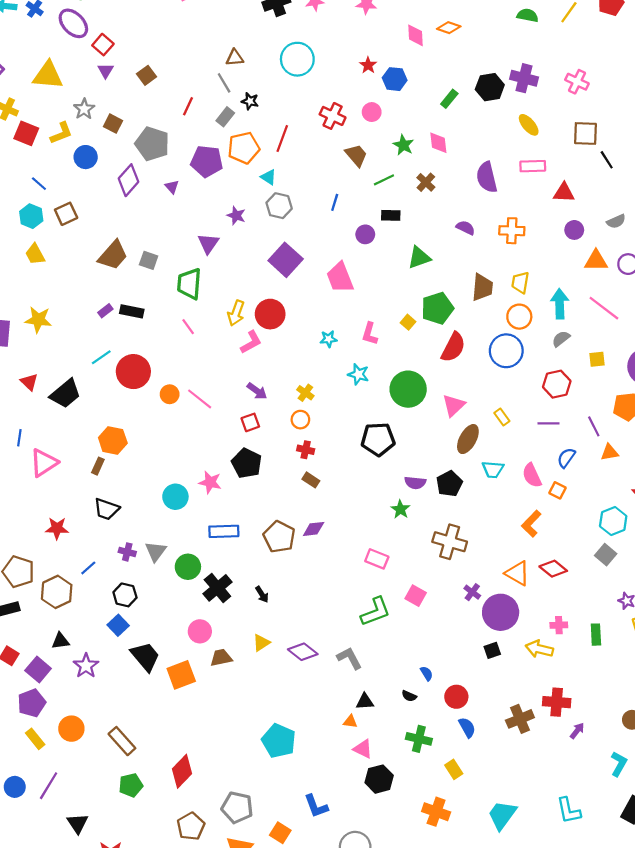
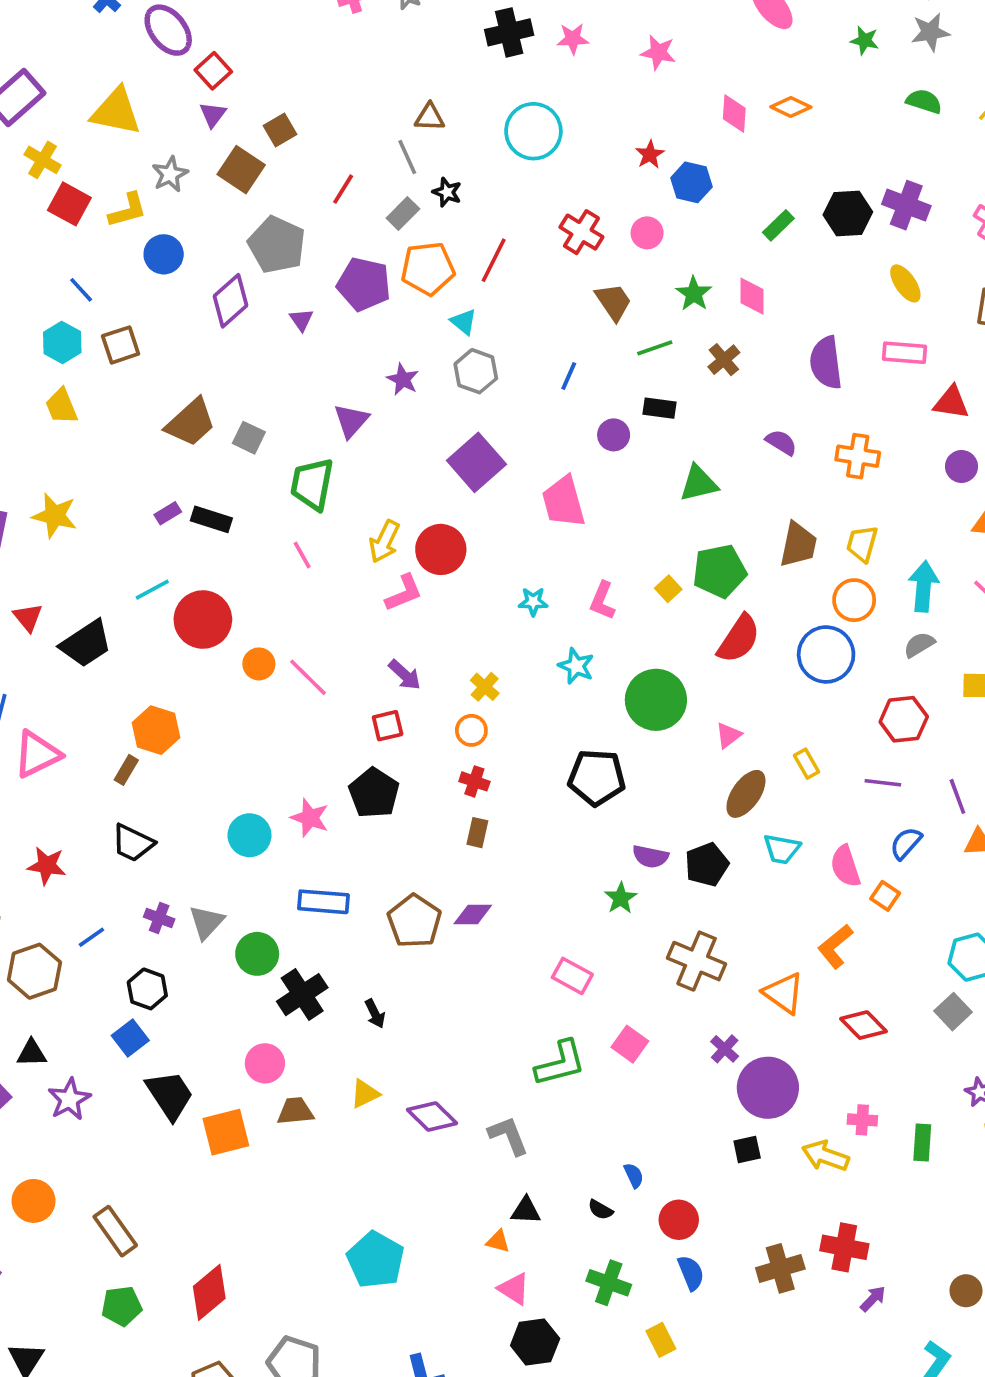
brown square: (113, 124) -> (241, 170), moved, size x1.4
pink triangle: (454, 405) -> (728, 735), size x0.7
brown rectangle: (311, 480) -> (477, 833), turned 63
orange triangle: (518, 573) -> (784, 993), moved

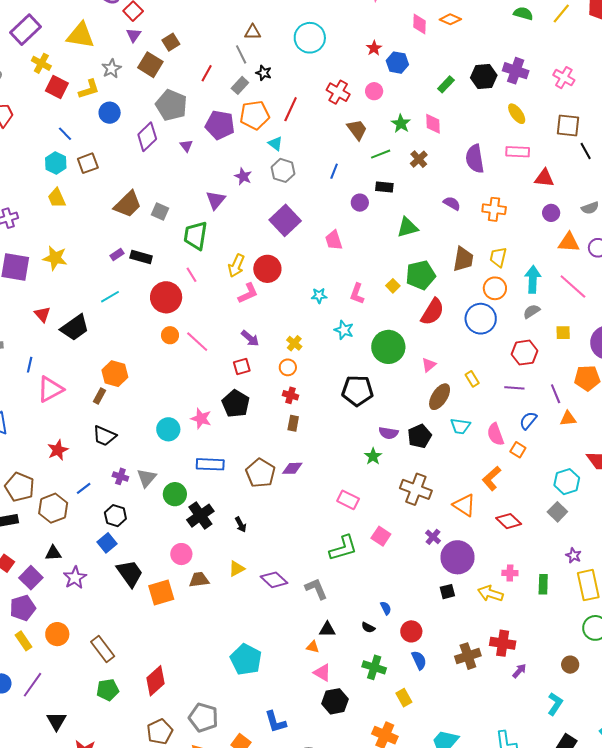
pink trapezoid: (564, 502) -> (334, 240), size x0.7
red circle: (203, 620) -> (166, 297), moved
red star: (47, 866) -> (58, 450), turned -30

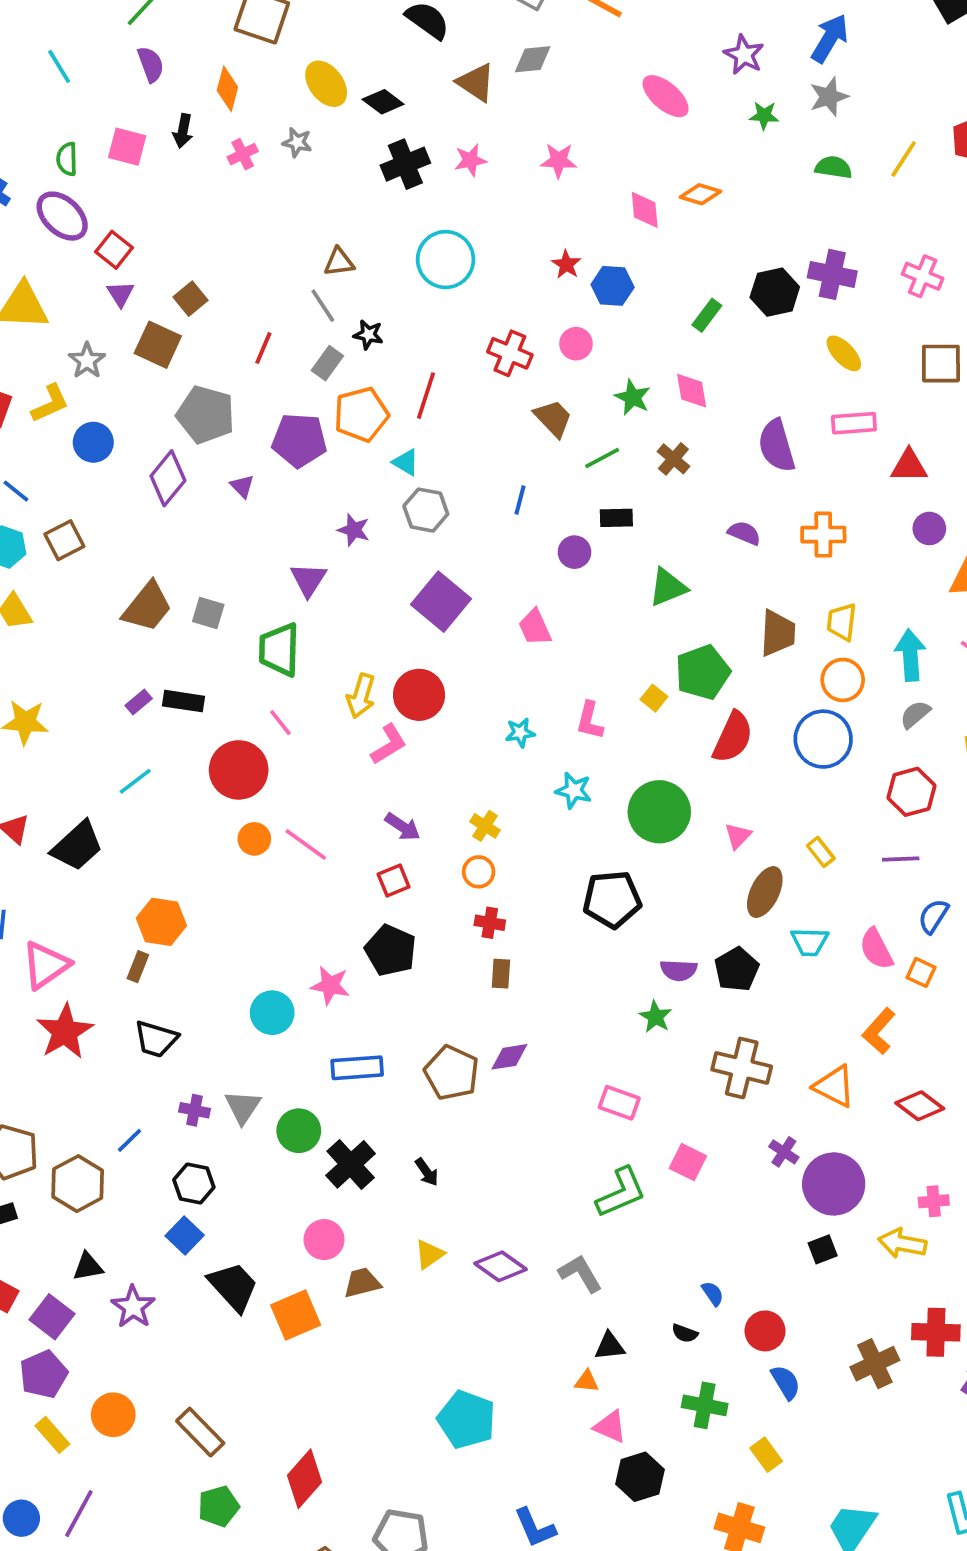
red star: (58, 450) -> (65, 1032), moved, size x1.4

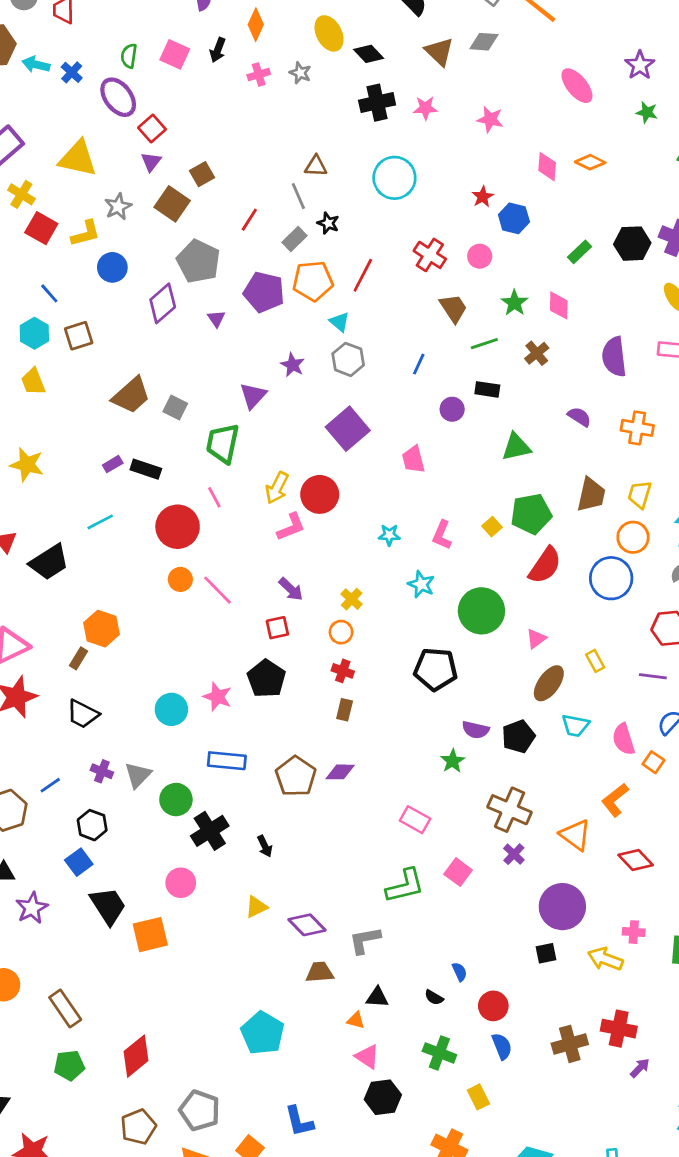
purple cross: (784, 1152) -> (514, 854), moved
gray L-shape: (580, 1273) -> (365, 940), turned -80
brown trapezoid: (362, 1283) -> (320, 972), moved

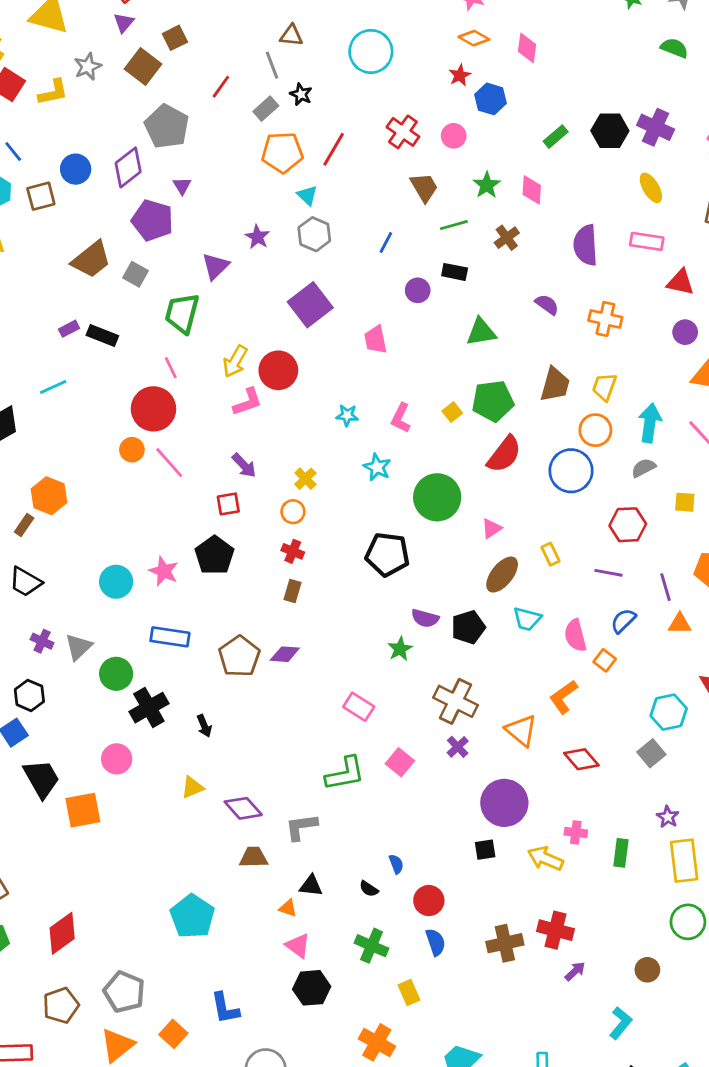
orange diamond: (590, 162) -> (474, 38), moved
blue circle: (112, 267) -> (76, 169), moved
purple pentagon: (264, 292) -> (152, 220), moved
red circle: (178, 527) -> (153, 409), moved

